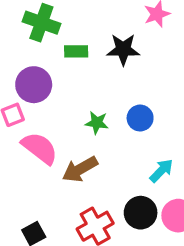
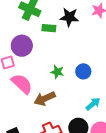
black star: (123, 49) -> (69, 17), moved

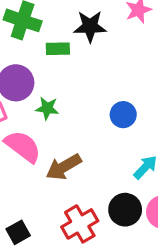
green star: (57, 72) -> (47, 108), moved

